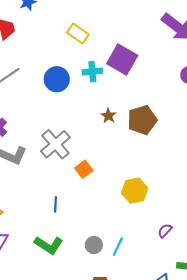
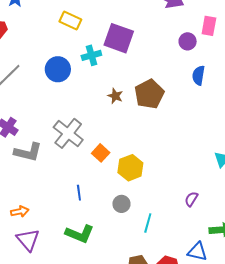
yellow hexagon: (135, 191) -> (130, 168), moved
gray circle: (94, 245) -> (121, 204), moved

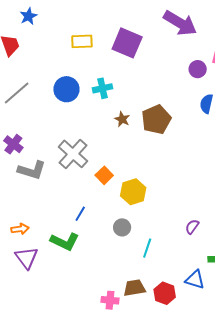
yellow rectangle: (70, 21) -> (82, 41), turned -30
purple square: (119, 38) -> (127, 43), moved
cyan cross: (91, 55) -> (102, 88), moved
blue line: (79, 193) -> (80, 214), turned 35
green L-shape: (80, 234) -> (65, 242), moved

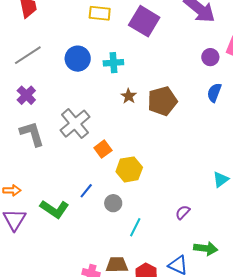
purple cross: (13, 144) -> (26, 95), moved
gray L-shape: (32, 170) -> (32, 134), turned -132
blue line: (80, 214) -> (86, 191), moved

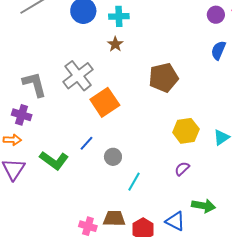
purple cross: (26, 95) -> (22, 115), moved, turned -30
brown star: (129, 96) -> (115, 44), moved
brown pentagon: (162, 101) -> (163, 78), moved
orange square: (103, 149) -> (105, 102), size x1.6
yellow hexagon: (129, 169) -> (186, 131), moved

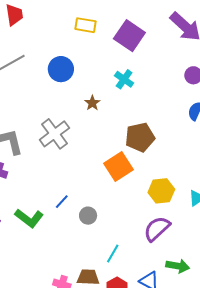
cyan cross: (119, 16) -> (124, 79), moved, turned 36
orange square: (105, 102) -> (118, 166), moved
purple semicircle: (182, 169) -> (157, 229), size x1.8
cyan line: (134, 182) -> (113, 254), moved

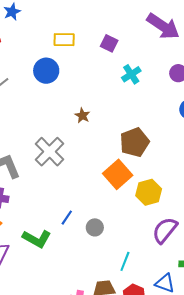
purple square: (129, 36) -> (109, 43), size x0.6
blue circle: (61, 69) -> (46, 71), moved
cyan cross: (124, 79) -> (131, 74), moved, turned 30
yellow hexagon: (161, 191) -> (149, 192), moved

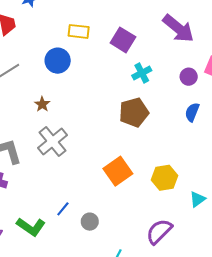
purple square: (109, 43) -> (123, 40), size x1.4
brown star: (82, 116) -> (42, 104), moved
brown pentagon: (134, 142) -> (134, 112), moved
yellow hexagon: (149, 192) -> (164, 178), moved

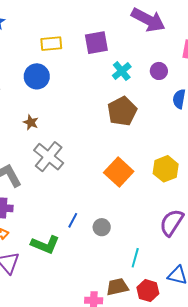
purple square: (123, 40) -> (96, 43), turned -30
purple circle: (189, 77) -> (159, 71), moved

